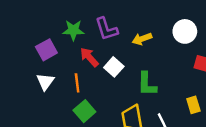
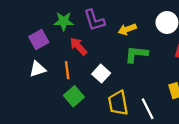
white square: (114, 67) -> (101, 74), moved
white triangle: (45, 82) -> (38, 69), turned 36
green L-shape: (147, 84) -> (136, 54), moved, turned 95

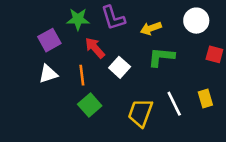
white square: (101, 74) -> (120, 67), moved
yellow trapezoid: (118, 103) -> (140, 113), turned 30
white line: (148, 109) -> (174, 104), moved

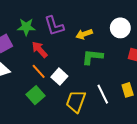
white square: (120, 67) -> (59, 77), moved
orange line: (82, 75) -> (39, 71), moved, turned -35

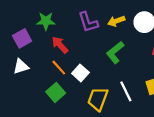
purple L-shape: (54, 26) -> (88, 22), moved
yellow arrow: (84, 34) -> (116, 21), moved
green L-shape: (92, 57) -> (115, 52), turned -45

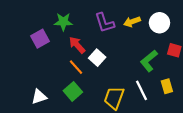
green L-shape: (115, 52) -> (149, 61), moved
white triangle: (21, 66) -> (39, 97), moved
white square: (80, 73) -> (97, 58), moved

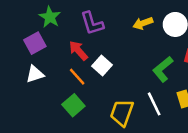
green star: (63, 22) -> (50, 17), moved, turned 30
purple L-shape: (105, 23) -> (92, 23), moved
white triangle: (39, 97) -> (35, 74), moved

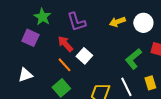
purple square: (35, 43) -> (30, 38), turned -36
white triangle: (35, 74) -> (25, 75), moved

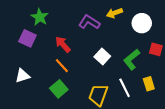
purple L-shape: (76, 22) -> (89, 22), moved, turned 140
yellow arrow: (117, 22) -> (114, 13), moved
white square: (84, 56) -> (102, 56), moved

